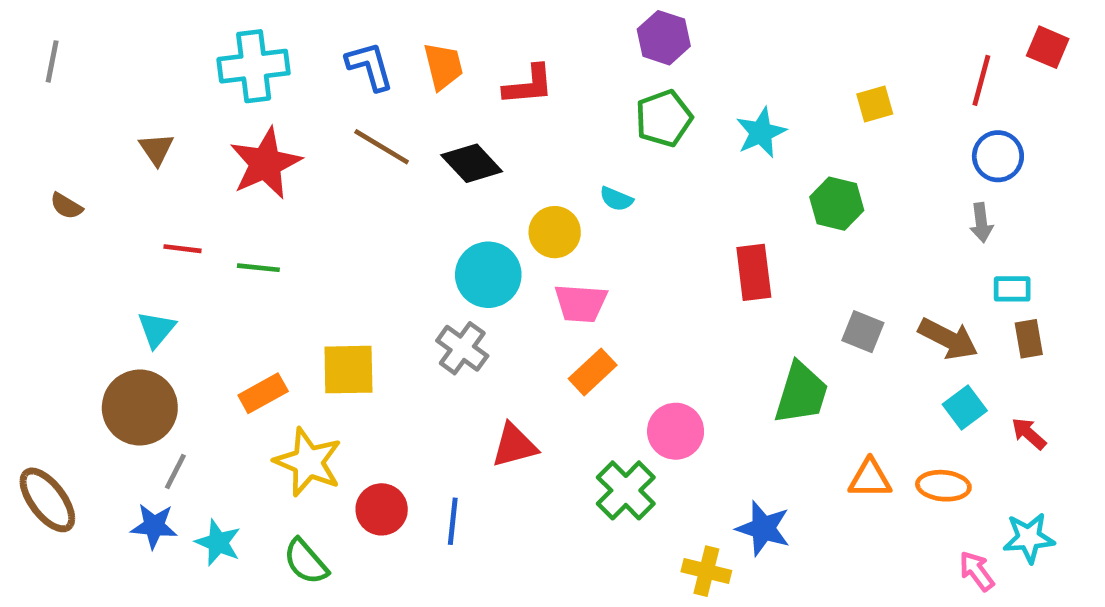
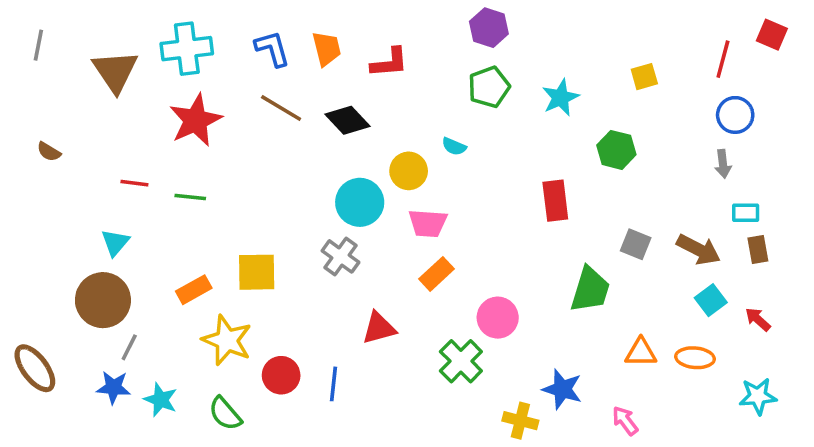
brown triangle: (156, 149) -> (115, 71), moved, size x1.8
pink arrow: (977, 571) -> (625, 421), moved

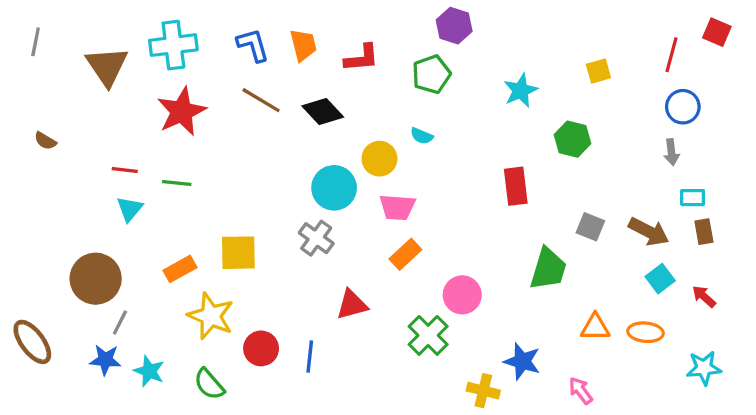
green pentagon: (489, 87) -> (431, 74), moved
cyan triangle: (115, 242) -> (130, 209), moved

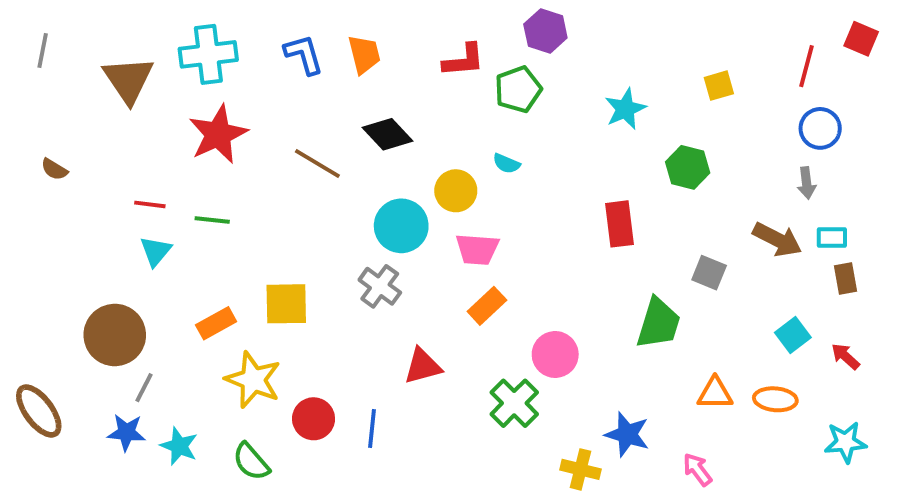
red L-shape: (362, 58) -> (464, 60), moved
brown line: (261, 100) -> (317, 164), moved
brown arrow: (649, 232) -> (777, 240), moved

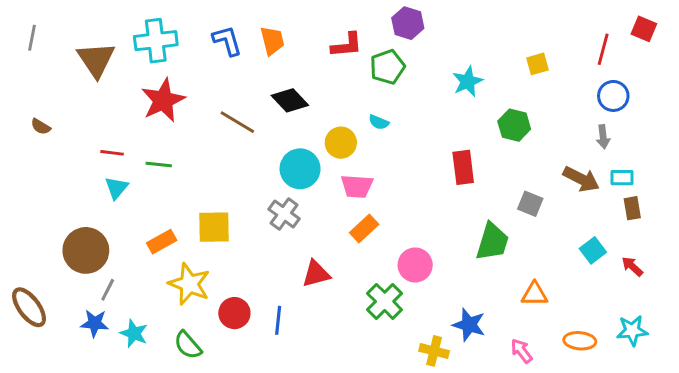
orange ellipse: (775, 399) -> (580, 341), moved

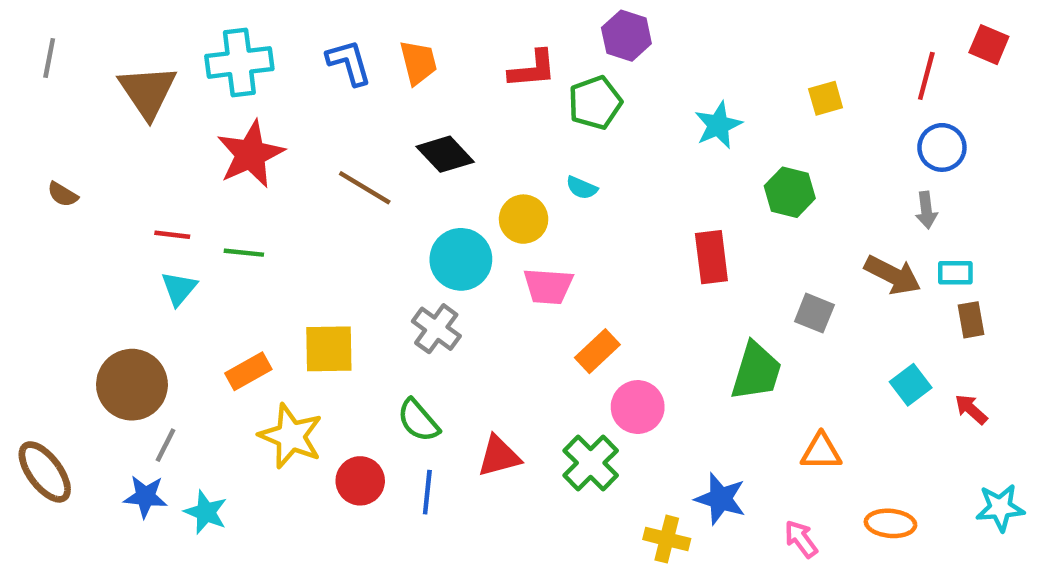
orange rectangle: (364, 229) -> (597, 351), moved
red triangle: (316, 274) -> (499, 456), moved
cyan star: (632, 331) -> (1000, 508), moved
green semicircle: (188, 345) -> (418, 420), moved

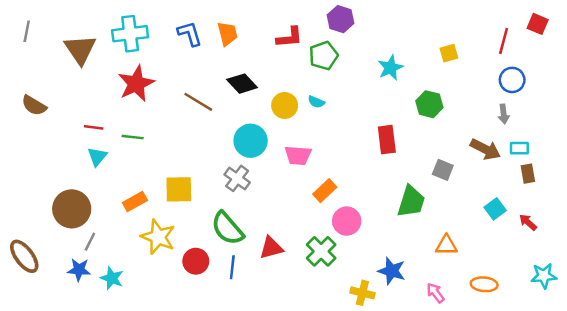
brown semicircle: (63, 194) -> (34, 105), size x1.5
yellow circle: (524, 219) -> (285, 105), moved
green semicircle: (418, 420) -> (227, 228), size x1.4

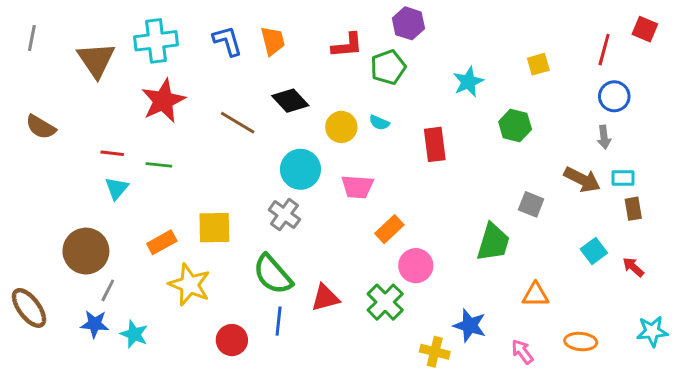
red rectangle: (387, 140) -> (435, 144), moved
red circle: (196, 261) -> (232, 340), moved

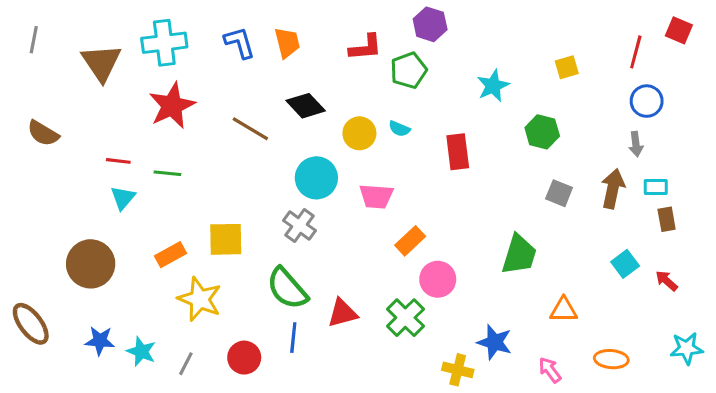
brown arrow: (582, 180) -> (613, 189), turned -105
gray square: (531, 204) -> (559, 193), moved
gray line: (108, 290) -> (186, 364), moved

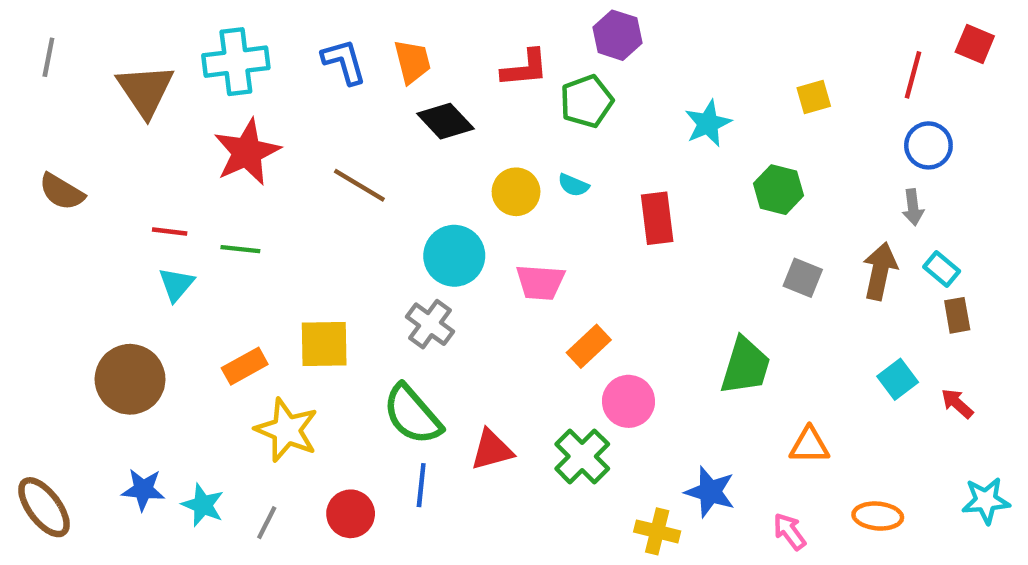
black diamond: (306, 106) -> (445, 121), moved
cyan rectangle: (656, 187) -> (942, 269), turned 40
brown ellipse: (31, 324) -> (44, 507), moved

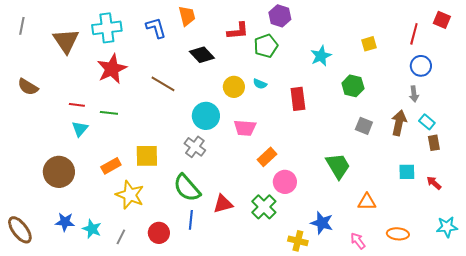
orange trapezoid: (412, 62) -> (187, 16), moved
green trapezoid: (745, 366) -> (338, 166), turned -48
cyan square: (898, 379) -> (407, 172), turned 36

